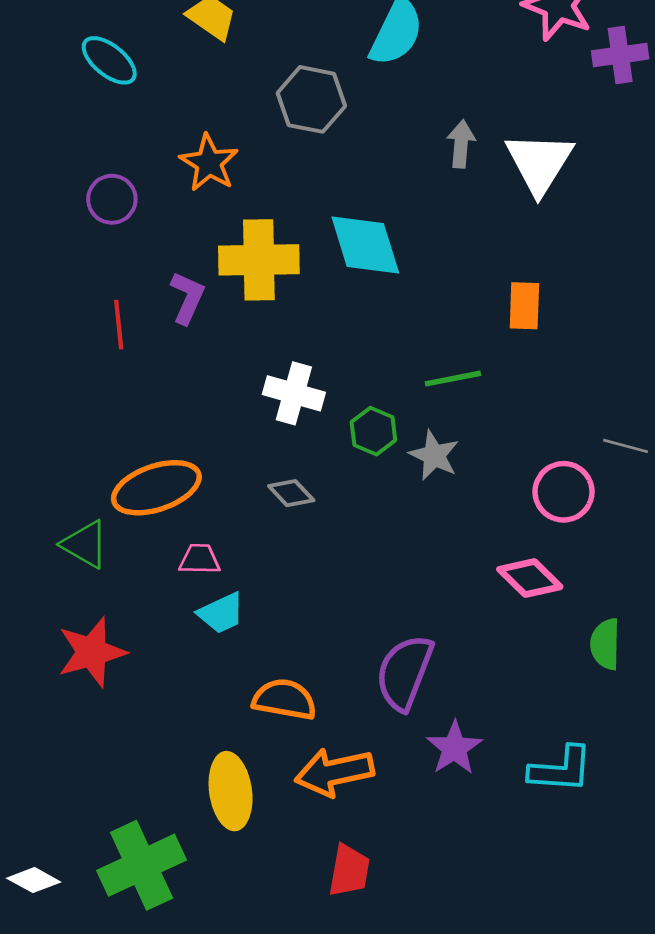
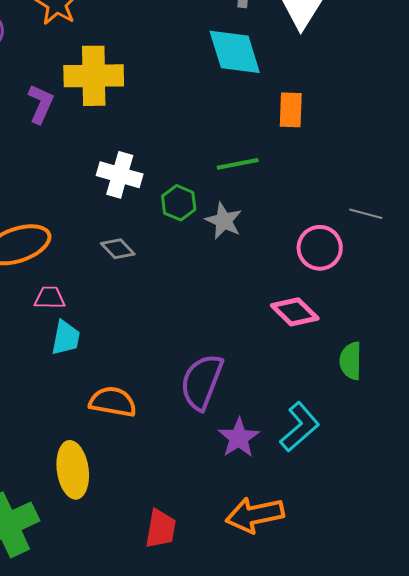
cyan diamond: (365, 245) -> (235, 52), moved
cyan trapezoid: (221, 613) -> (66, 338), turned -54
cyan L-shape: (561, 769) -> (300, 427), moved, turned -45
orange arrow: (334, 772) -> (255, 515), moved

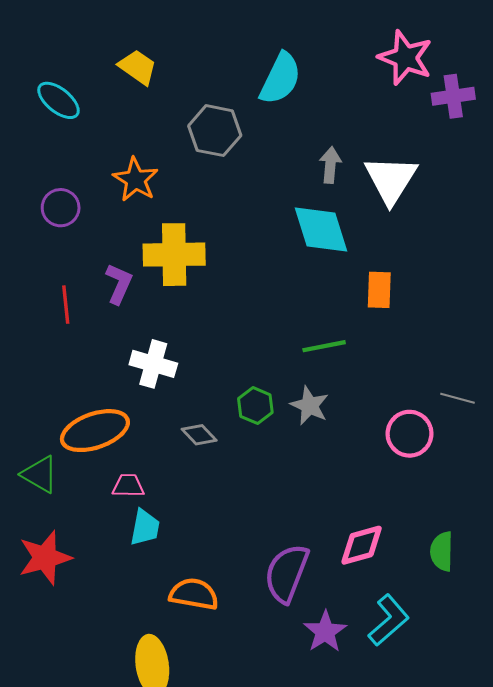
white cross: (120, 175) -> (153, 364), moved
green hexagon: (179, 203) -> (255, 406), moved
pink diamond: (295, 312) -> (362, 545), moved, turned -60

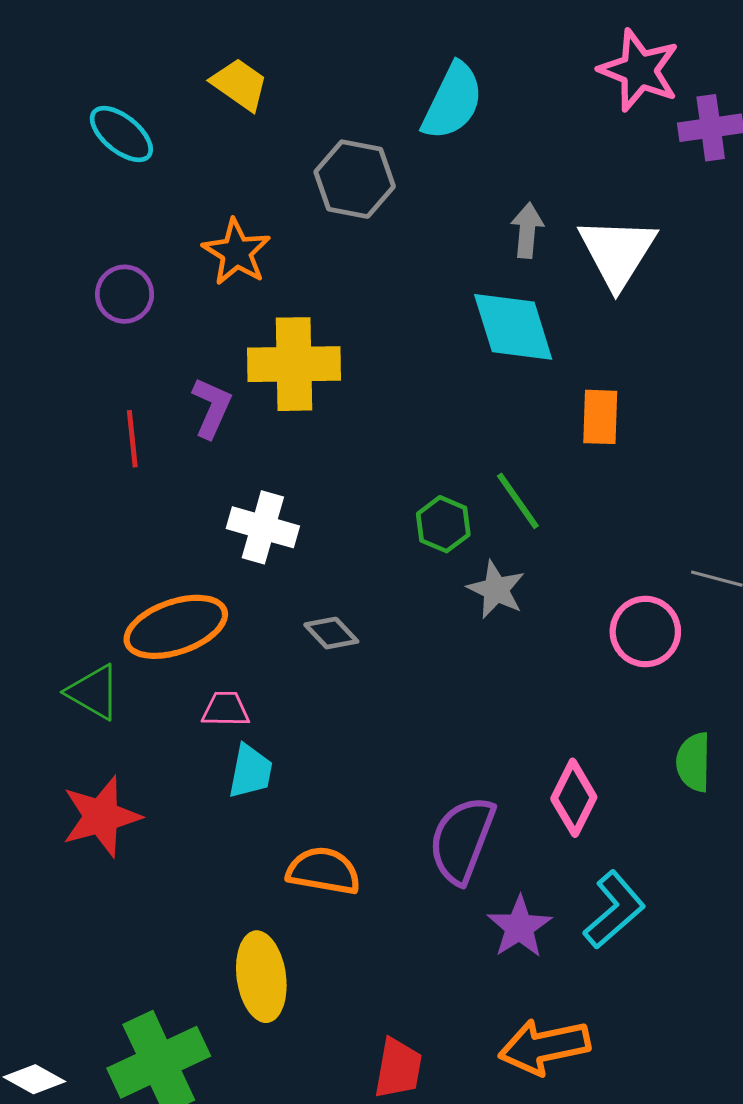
green line: (324, 346) -> (518, 501), turned 66
green hexagon: (255, 406) -> (443, 524), moved
pink diamond: (362, 545) -> (574, 798), turned -48
green semicircle: (442, 551) -> (694, 762), moved

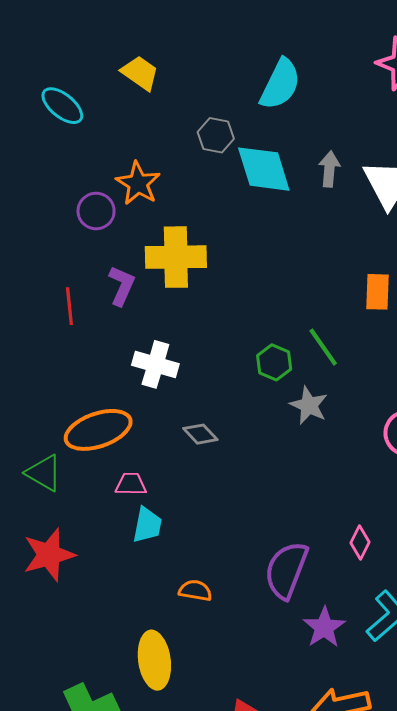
gray hexagon: (355, 179) -> (216, 135), size x0.7
purple circle: (125, 294) -> (96, 211), moved
cyan diamond: (513, 327) -> (264, 169), moved
pink diamond: (574, 798) -> (360, 542), size x0.7
orange semicircle: (324, 871) -> (195, 591), size x0.7

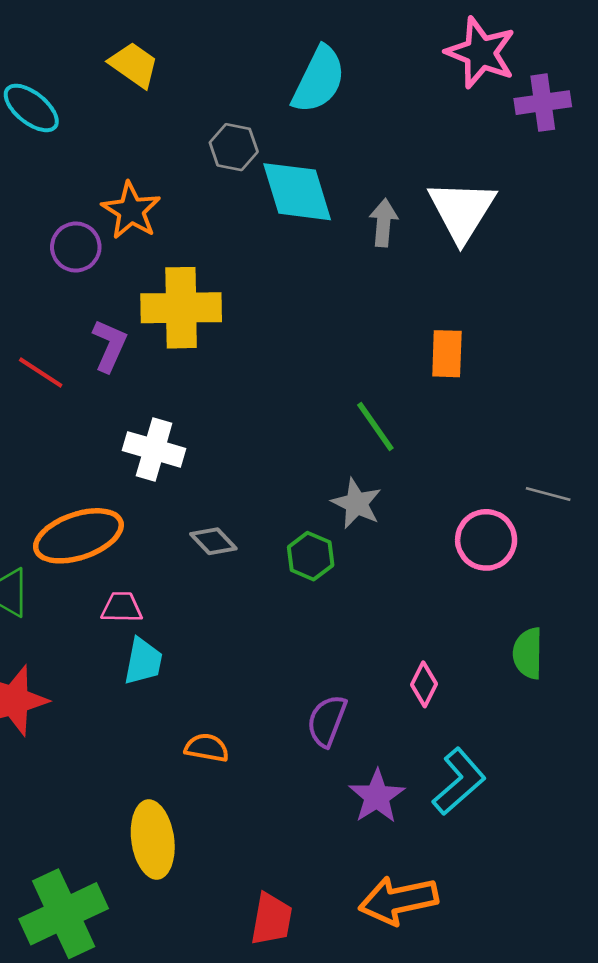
gray arrow: (329, 169) -> (384, 223), moved
red line: (69, 306) -> (41, 373), turned -51
green hexagon: (274, 362) -> (311, 556), moved
purple semicircle: (286, 570) -> (327, 721), size x0.7

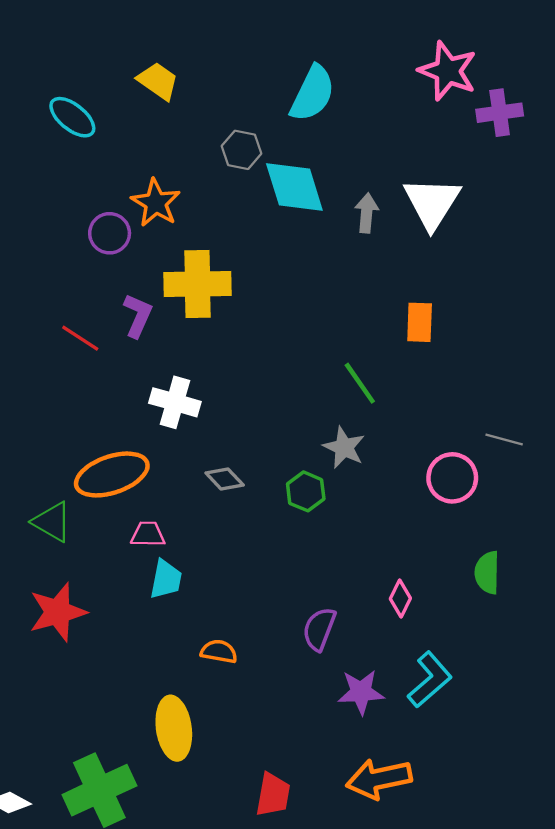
purple star: (377, 796) -> (361, 692), turned 30

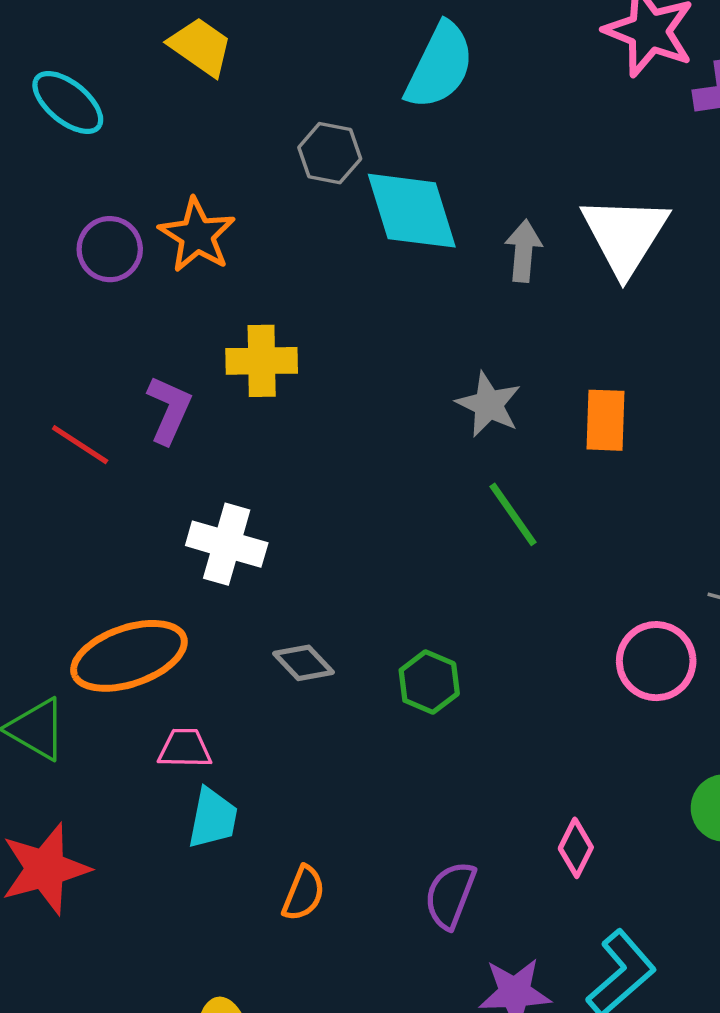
purple circle: (110, 233) -> (110, 249), moved
yellow cross: (197, 284) -> (262, 361), size x0.7
gray star: (344, 447) -> (489, 404), moved
orange semicircle: (219, 651) -> (304, 893), moved, turned 102

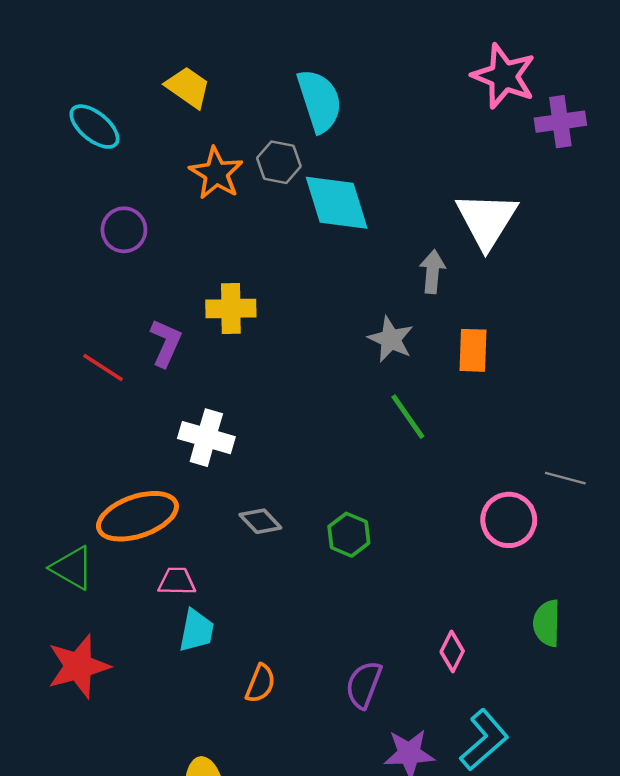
cyan semicircle: (440, 66) -> (319, 101), moved, turned -44
orange star: (197, 235) -> (216, 173), moved
gray arrow: (523, 251) -> (432, 272), moved

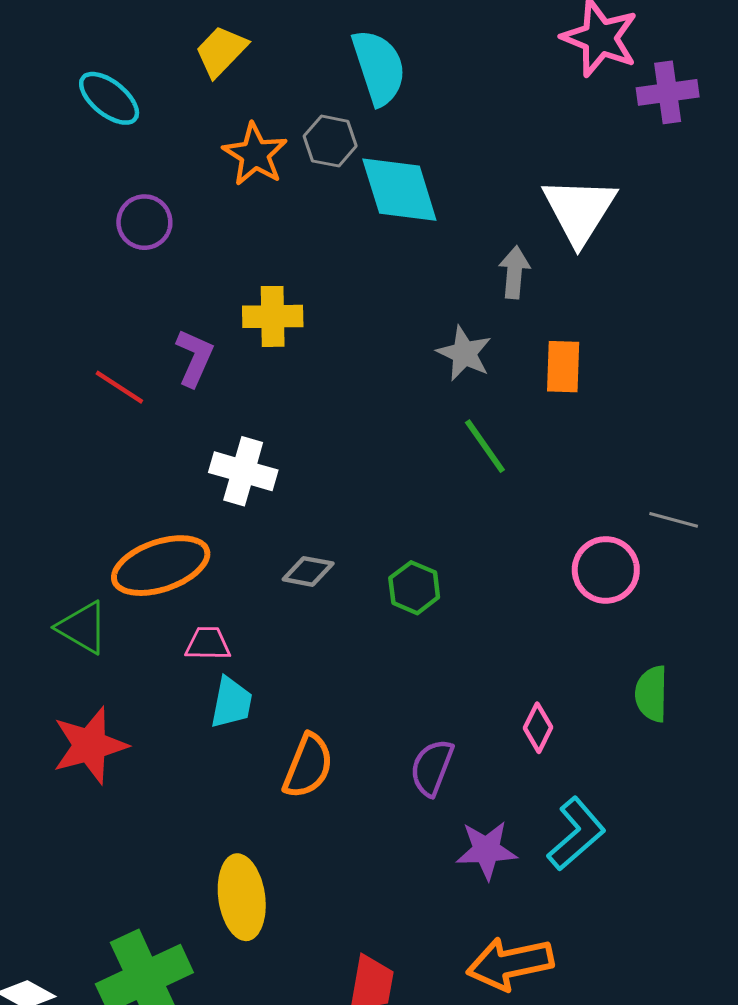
yellow trapezoid: (188, 87) -> (221, 51), turned -81
gray diamond: (260, 521) -> (308, 571), turned -36
orange semicircle: (260, 683) -> (308, 766), size x1.4

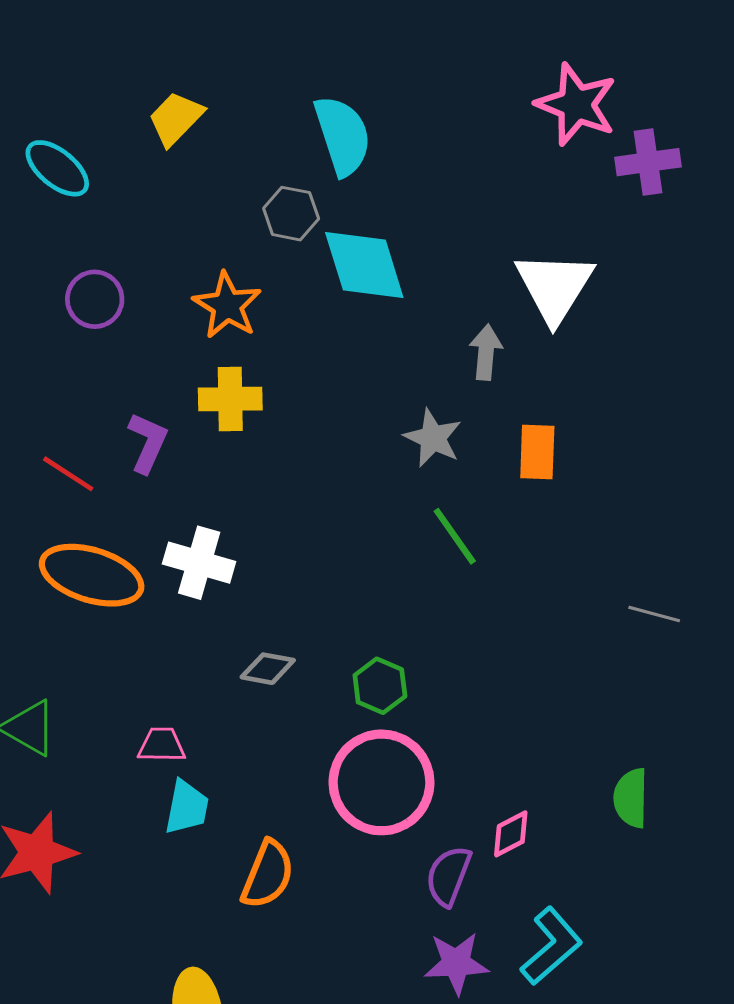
orange star: (255, 154) -> (227, 305), moved
orange ellipse: (161, 566) -> (92, 575), moved, turned 36
pink circle: (606, 570) -> (381, 782), moved, size x1.5
pink diamond: (538, 728) -> (511, 834), turned 36
purple semicircle: (432, 767) -> (448, 876), moved

